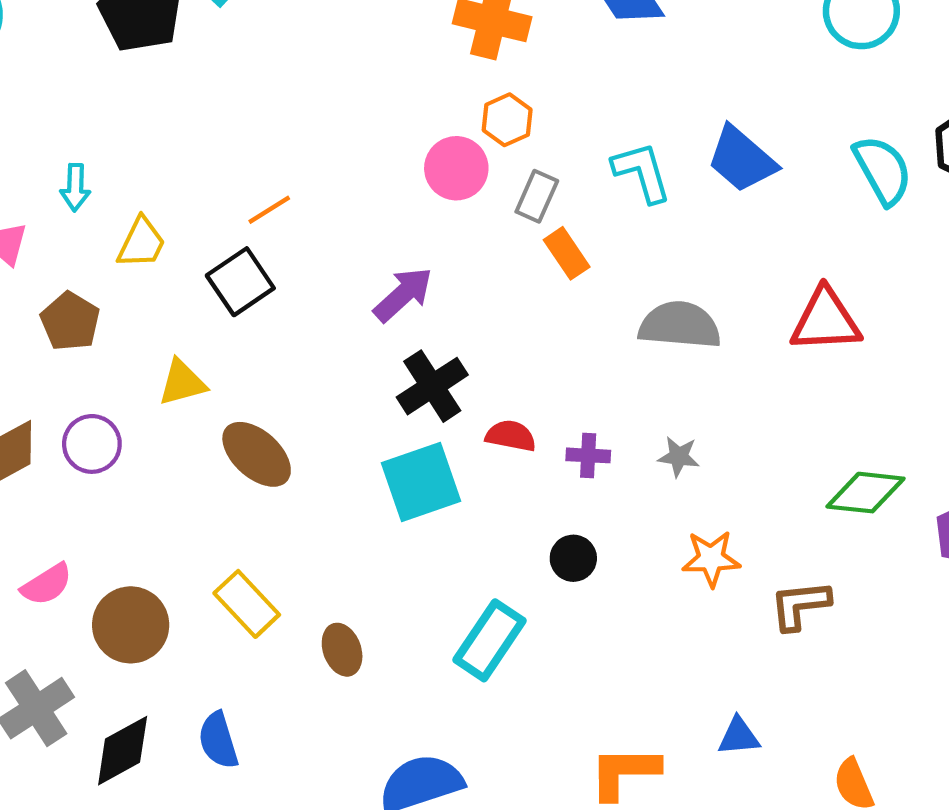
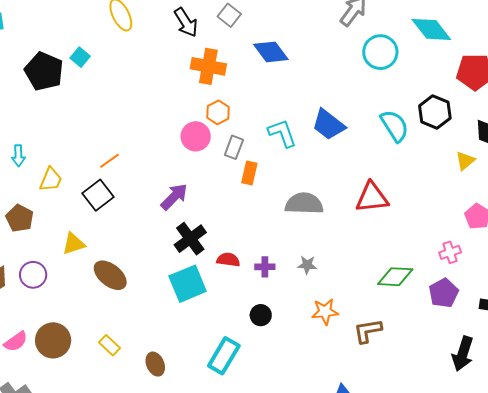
orange rectangle: (567, 253) -> (249, 173), turned 50
yellow rectangle: (247, 604) -> (110, 345), size x0.7
brown circle: (131, 625) -> (53, 340), moved

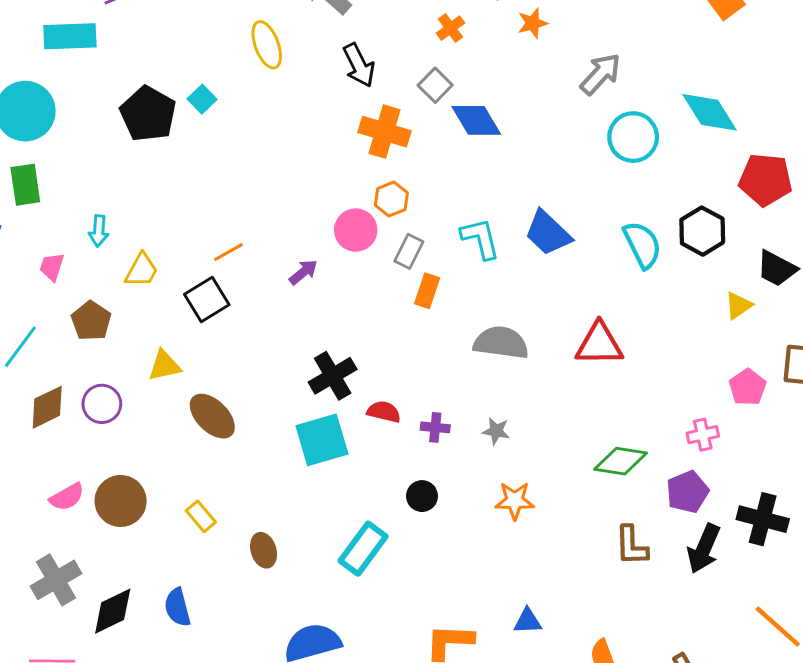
gray square: (229, 15) -> (435, 85), moved
purple arrow: (174, 197) -> (303, 272), moved, size x0.7
brown L-shape: (368, 331) -> (631, 546), moved, turned -88
black arrow: (463, 354) -> (704, 549), moved

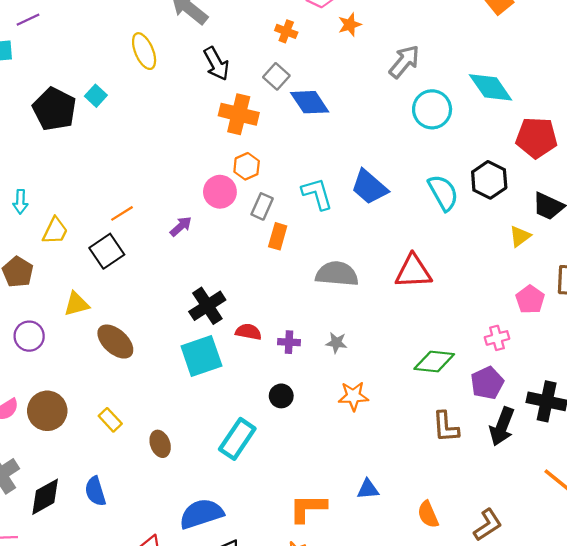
orange cross: (451, 28) -> (286, 31), turned -30

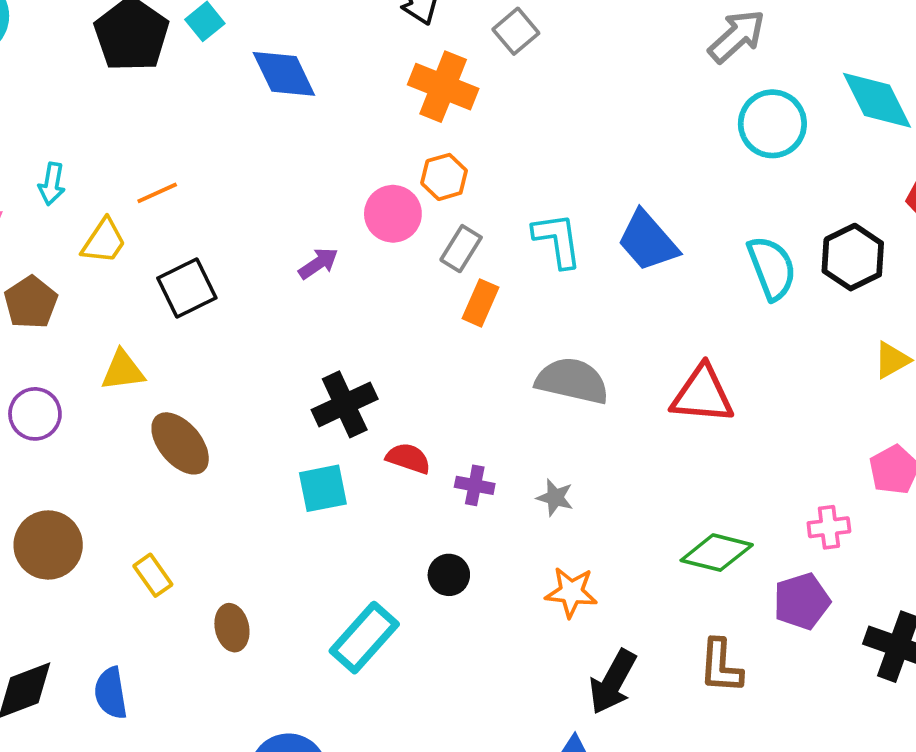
blue diamond: (310, 102) -> (284, 74), moved
orange line: (122, 213) -> (157, 193), moved
cyan square: (201, 356) -> (323, 488), size x0.7
black arrow: (502, 426) -> (613, 682), moved

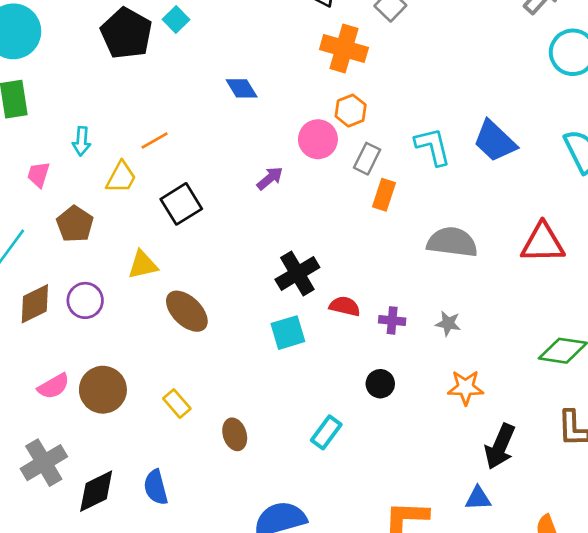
blue diamond: (284, 74) -> (242, 88), moved, size x0.7
cyan rectangle: (364, 638) -> (326, 432), size x0.7

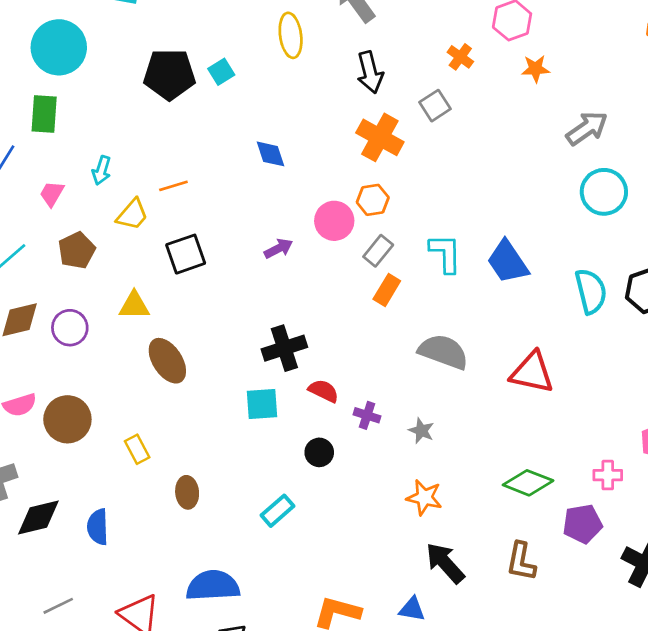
black pentagon: (126, 33) -> (169, 74), turned 30
black circle: (380, 384) -> (319, 452), moved
black arrow: (500, 446) -> (445, 563), turned 102

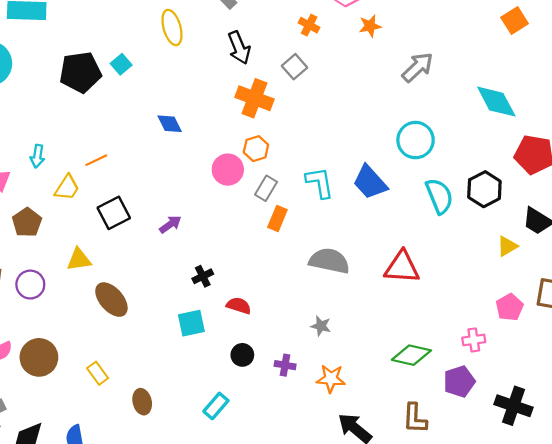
cyan circle: (604, 192) -> (416, 140), moved
purple arrow: (278, 248) -> (170, 224), moved
black cross: (284, 348) -> (203, 276), size x0.6
purple cross: (367, 415) -> (285, 365), moved

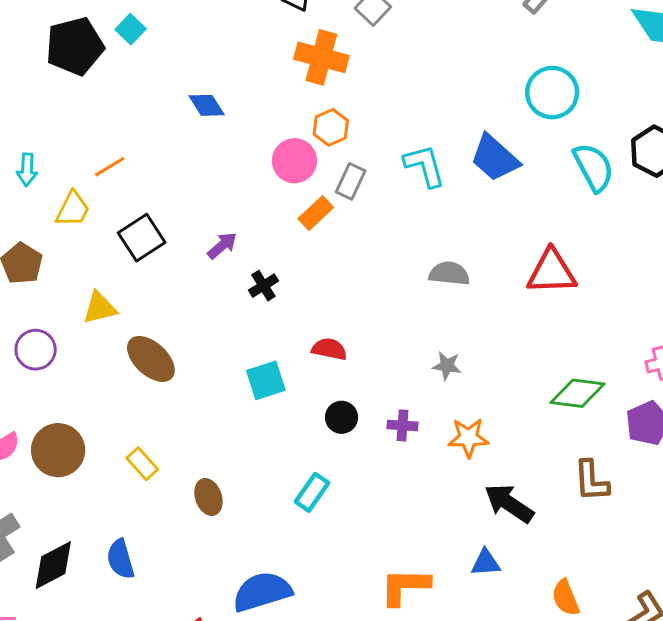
orange rectangle: (277, 218) -> (316, 213), moved, turned 30
gray semicircle: (329, 261) -> (449, 274), size x0.7
black cross: (203, 276) -> (263, 286), moved

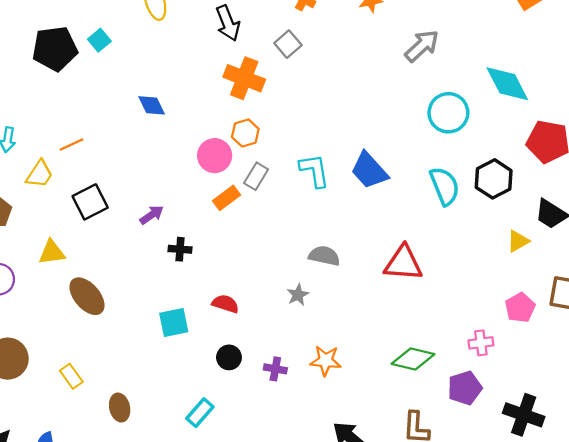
cyan circle: (552, 93) -> (448, 113), moved
black cross: (263, 286) -> (180, 249), turned 30
gray star: (447, 366) -> (298, 295), moved, turned 30
orange star: (468, 438) -> (326, 361), moved

